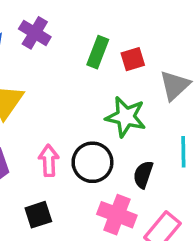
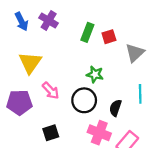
green star: (126, 117) -> (95, 74), moved, size x0.7
pink arrow: (49, 161) -> (51, 91), moved, turned 138

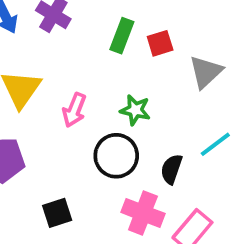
pink arrow: (51, 91) -> (74, 110), moved, turned 66
cyan line: (140, 94) -> (215, 144), turned 54

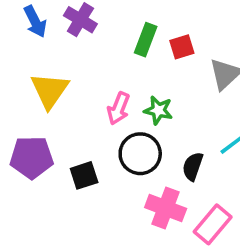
pink arrow: (74, 110) -> (118, 108), moved
black square: (57, 213) -> (84, 175), moved

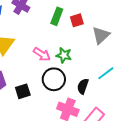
pink arrow: (118, 108) -> (42, 54), turned -78

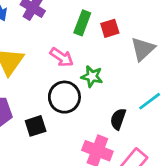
pink arrow: (42, 54) -> (62, 57), moved
black circle: (54, 79) -> (64, 97), moved

